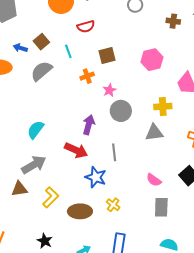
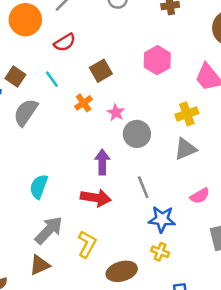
blue star: (96, 177) -> (162, 219), moved
pink semicircle: (154, 180) -> (200, 196), moved, turned -49
yellow L-shape: (51, 197) -> (87, 244), moved

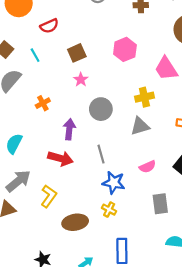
orange cross: (84, 103) -> (43, 103), moved
pink star: (116, 112) -> (81, 80), moved

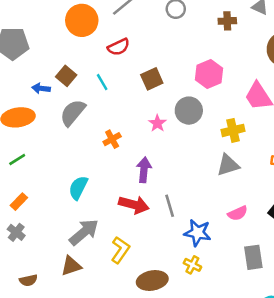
pink star: (81, 80) -> (157, 123), moved
gray circle: (101, 109) -> (189, 111), moved
gray line: (101, 154) -> (170, 206), moved

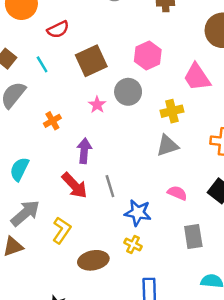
brown square: (152, 79) -> (91, 61), size x1.4
red arrow: (134, 205) -> (75, 185), turned 32
pink semicircle: (238, 213) -> (177, 193), turned -132

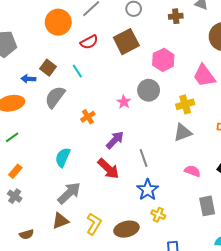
brown square: (91, 61) -> (126, 42), moved
purple arrow: (84, 151) -> (115, 140), turned 42
gray line: (110, 186) -> (144, 158), moved
blue star: (138, 213) -> (148, 190), moved, turned 30
yellow L-shape: (62, 230) -> (94, 224), moved

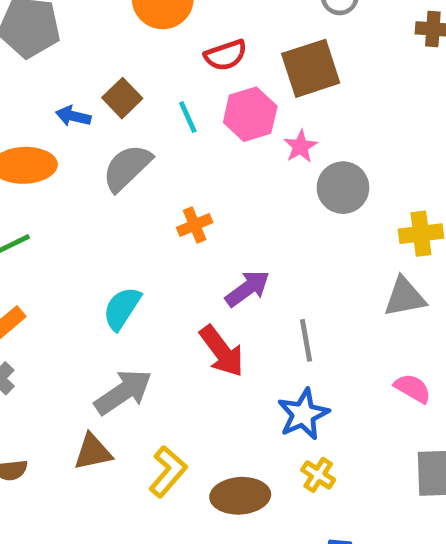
pink hexagon: (163, 60) -> (250, 114), moved
pink star: (124, 102) -> (300, 146), moved

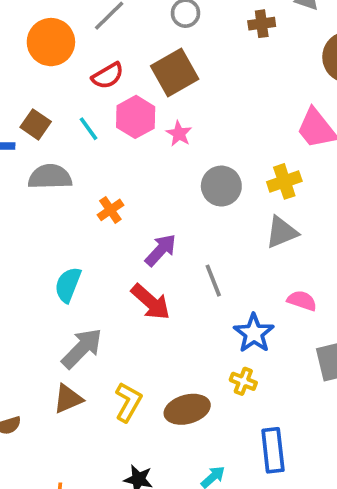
gray semicircle: (127, 168) -> (50, 177), turned 54
gray circle: (343, 188) -> (221, 186), moved
blue star: (303, 414) -> (254, 333), moved

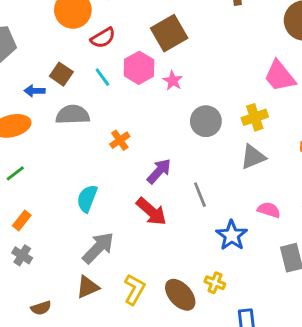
red semicircle: (108, 76) -> (103, 38), moved
yellow cross: (243, 381) -> (215, 283), moved
brown ellipse: (187, 409) -> (180, 295), turned 64

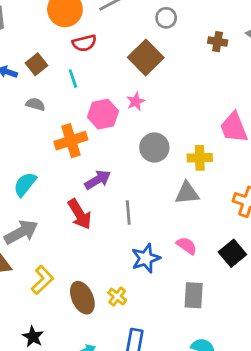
brown square: (169, 33) -> (146, 57), turned -32
pink hexagon: (139, 68) -> (103, 114), moved
gray semicircle: (73, 115) -> (35, 104), size x0.6
orange cross: (120, 140) -> (71, 141), size x1.6

